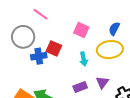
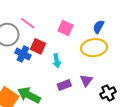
pink line: (41, 14) -> (28, 23), moved
blue cross: (39, 56) -> (23, 54), turned 35
cyan arrow: (84, 59) -> (57, 61), moved

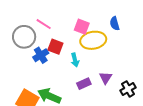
blue semicircle: (99, 27) -> (115, 23), turned -40
yellow ellipse: (94, 48) -> (93, 40), moved
blue cross: (23, 54) -> (41, 55), turned 35

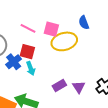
pink line: (44, 24) -> (28, 28), moved
cyan arrow: (75, 60) -> (31, 68), moved
purple triangle: (106, 78) -> (79, 87), moved

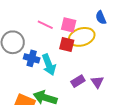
red square: (27, 52) -> (67, 44), moved
blue cross: (14, 62) -> (32, 58), turned -35
cyan arrow: (31, 68) -> (49, 65), size x1.5

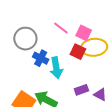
purple triangle: (97, 82) -> (100, 95), turned -40

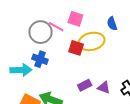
pink square: (84, 33) -> (75, 19), moved
gray circle: (25, 39) -> (41, 32), moved
cyan arrow: (56, 68) -> (21, 70), moved, turned -75

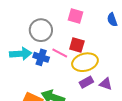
pink line: (56, 27) -> (60, 53), moved
yellow ellipse: (92, 41) -> (85, 62), moved
cyan arrow: (21, 70) -> (21, 54), moved

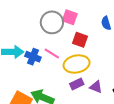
gray circle: (41, 30) -> (52, 22), moved
red square: (77, 45) -> (80, 40), moved

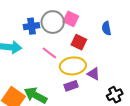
blue cross: (33, 57) -> (31, 26), moved, turned -35
purple triangle: (96, 87) -> (94, 74), moved

